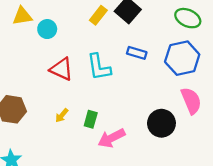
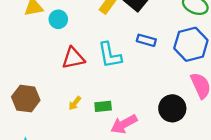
red triangle: (61, 69) -> (73, 58), turned -35
green rectangle: (91, 119) -> (103, 106), turned 70

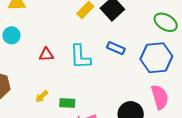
cyan circle: (58, 19) -> (11, 35), moved
red triangle: (73, 58) -> (46, 55), size x0.7

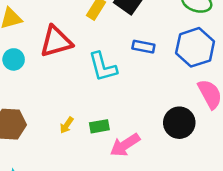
red triangle: (46, 55) -> (56, 41), moved, size x1.8

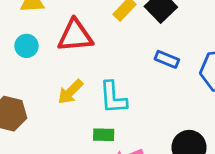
cyan L-shape: (103, 67) -> (113, 98), moved
yellow arrow: (67, 125) -> (70, 92), moved, size x1.5

